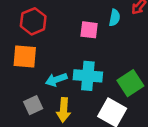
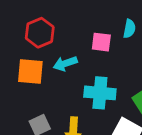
cyan arrow: (56, 80) -> (65, 63), moved

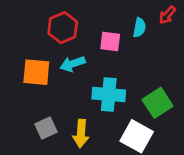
red hexagon: (40, 33) -> (63, 28), moved

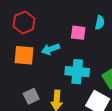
red hexagon: (63, 28) -> (24, 23), moved

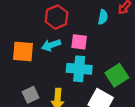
red hexagon: (24, 23) -> (56, 17), moved
pink square: (78, 33) -> (79, 42), moved

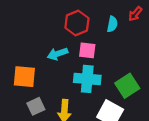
red hexagon: (56, 17) -> (77, 23), moved
orange square: (23, 52) -> (24, 77), moved

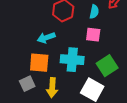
pink square: (87, 50) -> (93, 35), moved
orange square: (24, 77) -> (39, 63), moved

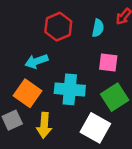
pink square: (93, 35) -> (108, 63), moved
orange square: (39, 63) -> (28, 93), turned 30

